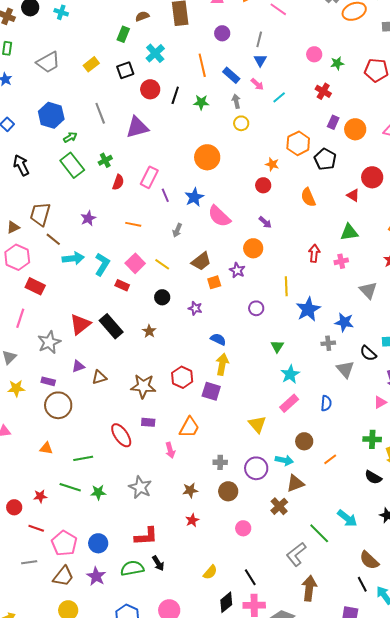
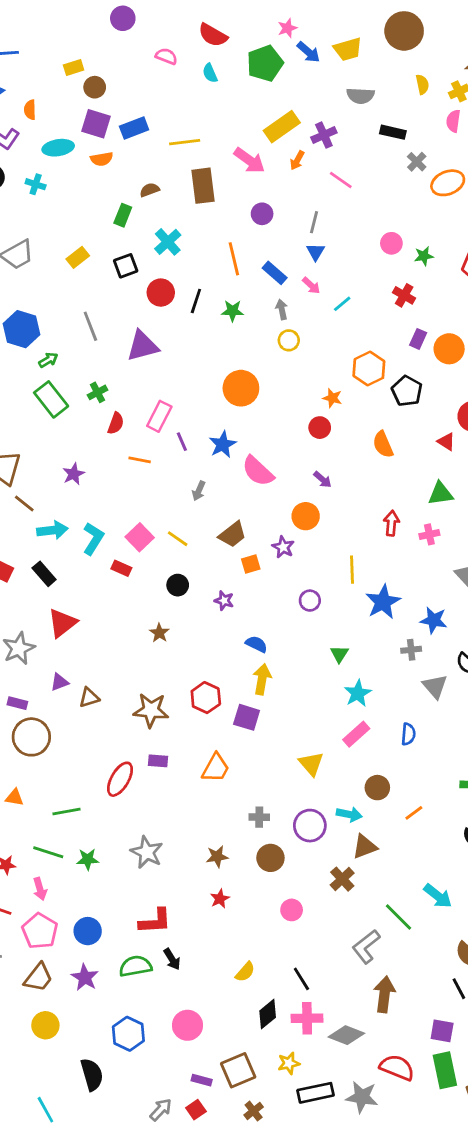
orange line: (133, 224) -> (140, 460), moved
black rectangle: (111, 326) -> (44, 574), moved, size x0.7
red ellipse: (121, 435) -> (120, 779), turned 65
pink arrow: (170, 450) -> (40, 889), moved

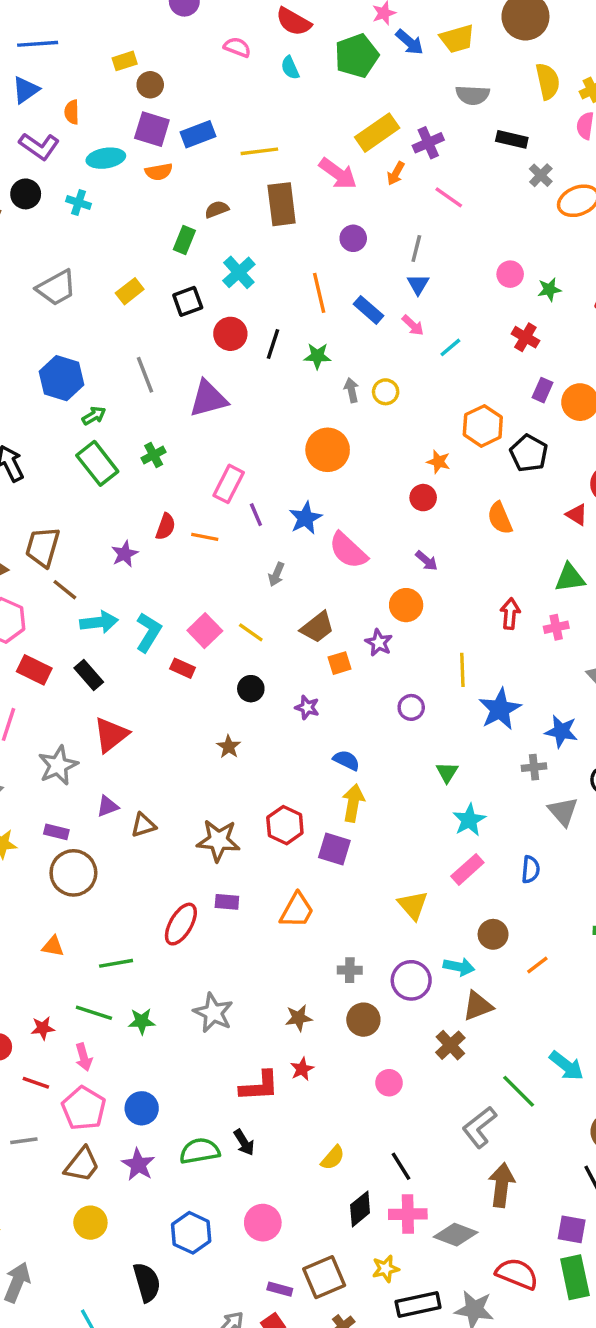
yellow semicircle: (422, 84) -> (548, 81), size x1.5
gray arrow: (282, 309) -> (351, 390), moved
red semicircle: (116, 423) -> (166, 527), moved
red L-shape: (155, 921) -> (259, 1086), moved

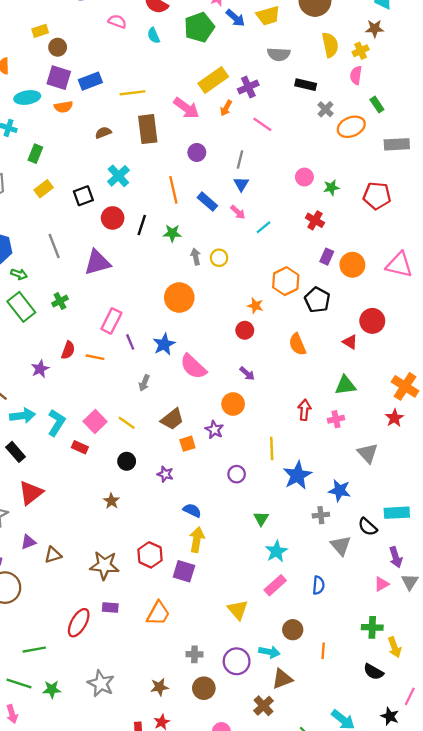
green rectangle: (184, 240) -> (35, 154), moved
green arrow: (94, 416) -> (19, 274), turned 49
orange line: (537, 965) -> (323, 651), turned -49

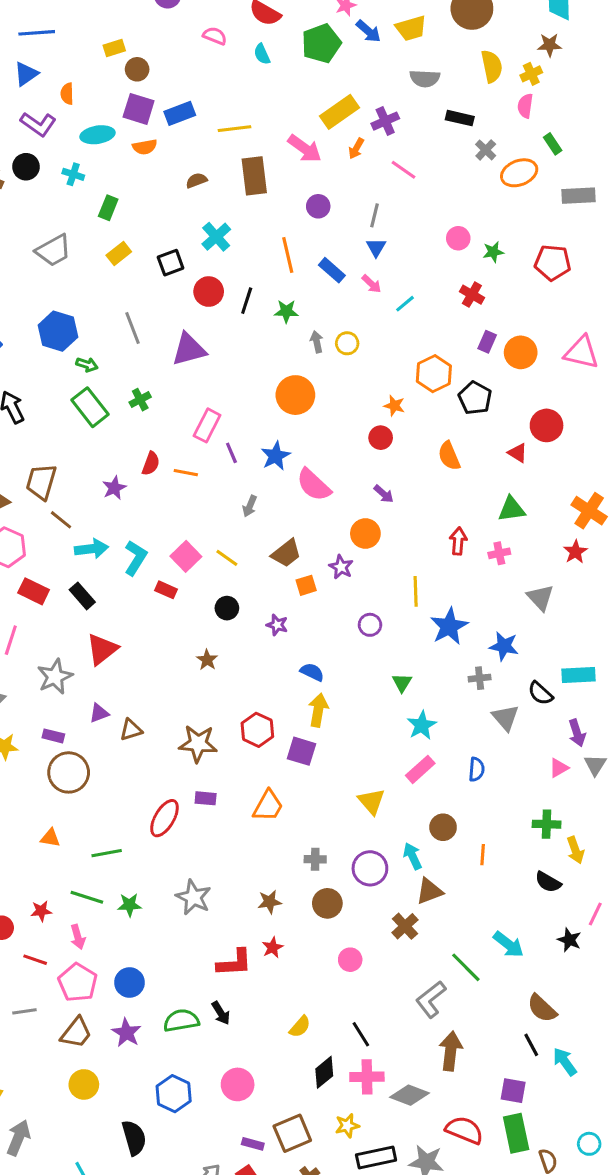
cyan arrow: (269, 652) -> (413, 856), turned -126

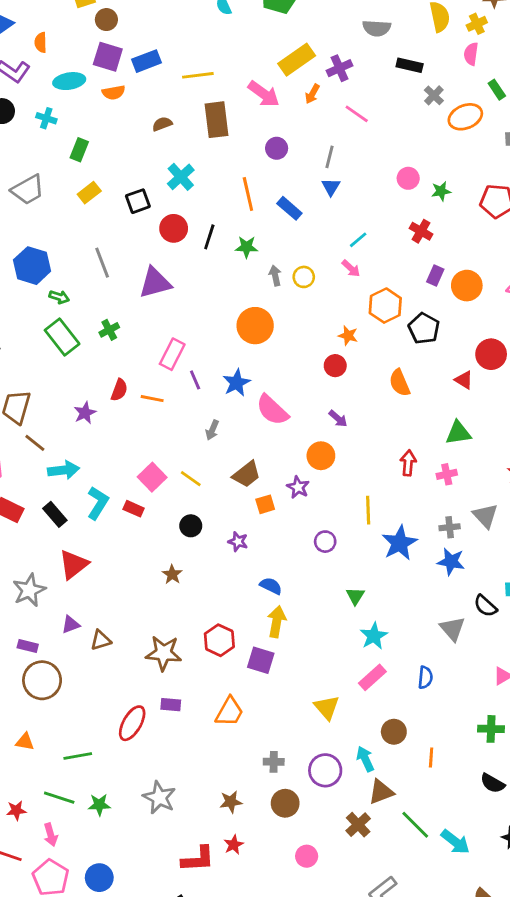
pink arrow: (371, 284) -> (351, 268), moved
cyan L-shape: (136, 558) -> (98, 503), moved
gray cross: (480, 678) -> (450, 527), moved
green line: (466, 967) -> (415, 825), moved

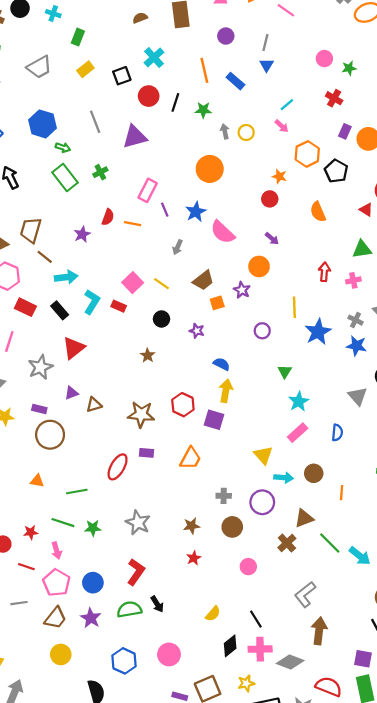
gray cross: (450, 527) -> (355, 320), turned 32
cyan arrow: (365, 759) -> (284, 478), moved, turned 120
red L-shape: (198, 859) -> (136, 572), moved, turned -52

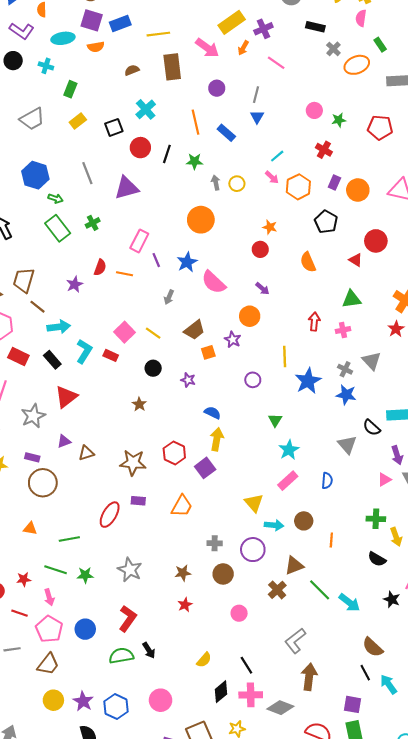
orange hexagon: (307, 154) -> (298, 187), moved
purple square: (214, 420) -> (205, 468), turned 36
purple star: (91, 618) -> (83, 701), moved

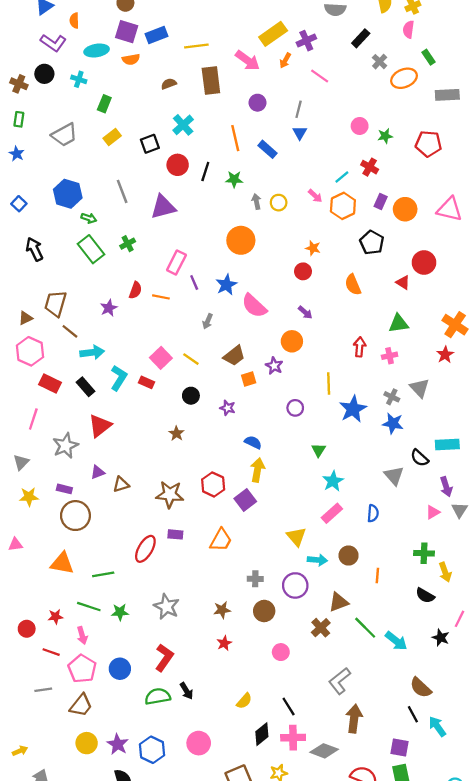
black rectangle: (315, 27) -> (361, 38), turned -60
cyan line: (277, 156) -> (342, 177), moved
orange triangle: (30, 528) -> (62, 563), size x1.6

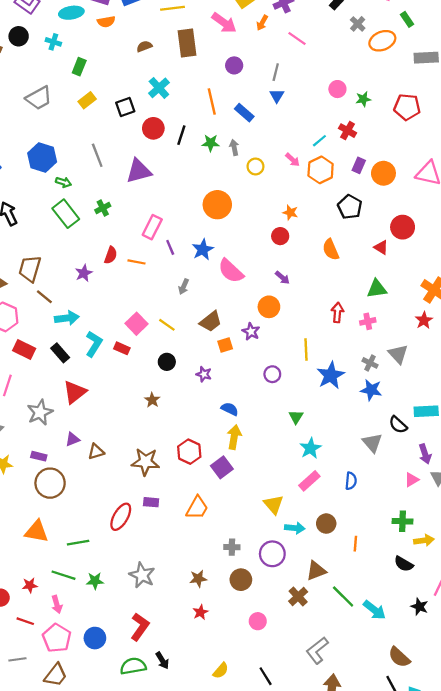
gray arrow: (256, 201) -> (234, 147), moved
yellow arrow: (445, 572) -> (424, 540), turned -78

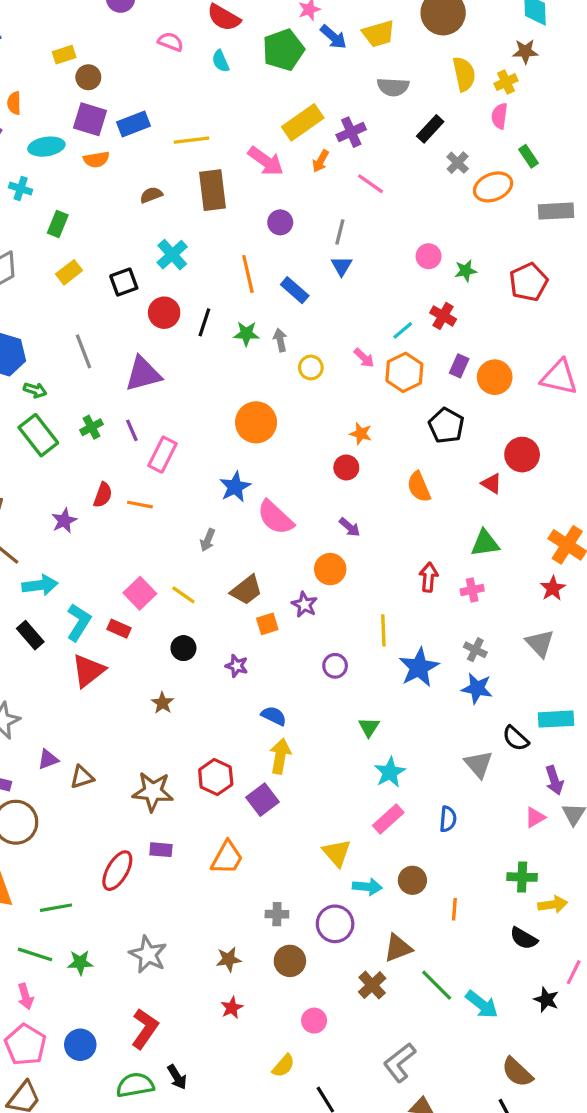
red pentagon: (407, 107) -> (529, 282), turned -30
purple line: (170, 247) -> (132, 430), moved
gray triangle: (398, 354) -> (540, 643), moved
red triangle: (75, 392) -> (88, 671), moved
yellow semicircle: (221, 671) -> (283, 1066), moved

